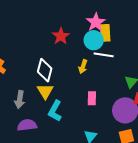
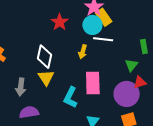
yellow rectangle: (105, 33) -> (104, 17), turned -30
pink rectangle: (92, 98) -> (93, 83), size x1.6
cyan L-shape: (55, 111) -> (70, 97), moved

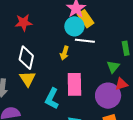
red star: (60, 22) -> (24, 23), moved, turned 30

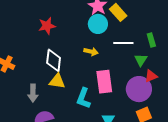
yellow rectangle: (86, 19) -> (118, 12), moved
white line: (85, 41) -> (123, 43), moved
yellow arrow: (64, 53) -> (91, 52), turned -88
yellow triangle: (28, 79) -> (57, 81), turned -42

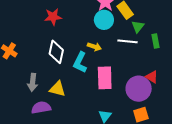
green triangle: (141, 60) -> (138, 27), moved
red triangle: (151, 76) -> (152, 77), turned 48
yellow triangle: (57, 81) -> (57, 89), moved
cyan L-shape: (83, 98) -> (80, 62), moved

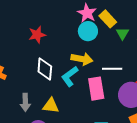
white line: (128, 41) -> (112, 69), moved
yellow arrow: (94, 47) -> (82, 59), size x1.5
cyan L-shape: (80, 62) -> (70, 76), turned 35

